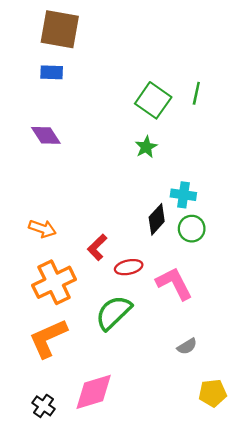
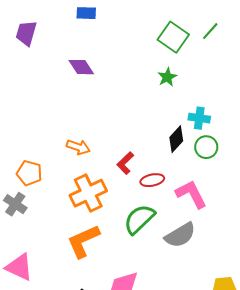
green line: (196, 93) -> (210, 31), turned 30
gray semicircle: (187, 346) -> (180, 235), moved, size x1.8

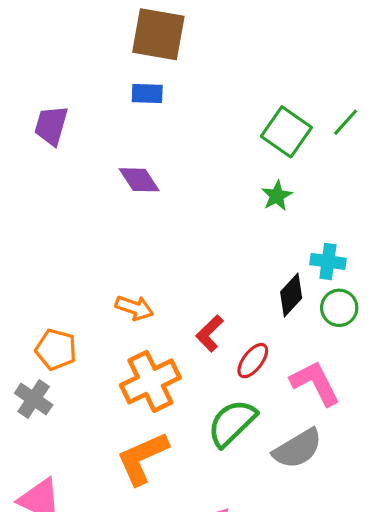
red ellipse: (152, 180) -> (253, 361), turned -40

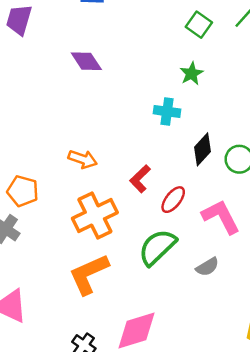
green square: (286, 132) -> (199, 25), size x0.7
cyan cross: (328, 261) -> (167, 111), moved
gray semicircle: (298, 449) -> (207, 267), size x0.6

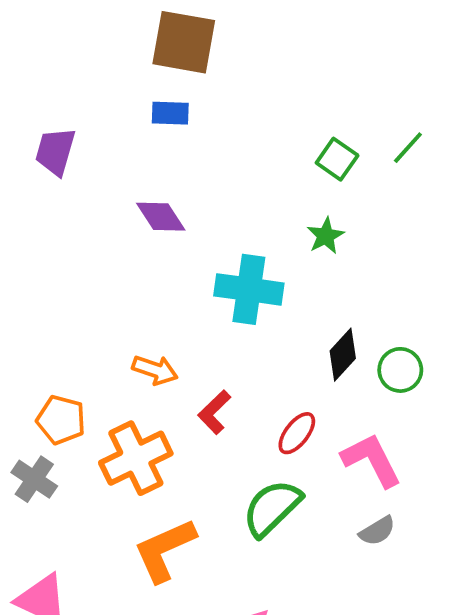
cyan cross: (167, 111) -> (249, 289), moved, size x1.6
red L-shape: (140, 179) -> (214, 412), moved
orange cross: (95, 215) -> (136, 458), moved
gray semicircle: (207, 267) -> (377, 531), moved

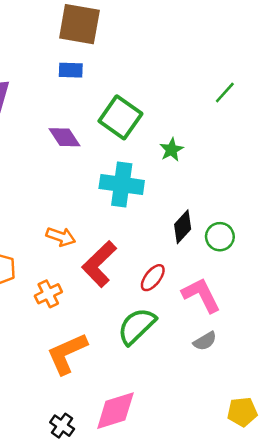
green square: (337, 159) -> (120, 117), moved, size x1.6
red L-shape: (214, 412) -> (99, 264), size x1.6
orange cross: (136, 458) -> (48, 294), size x0.6

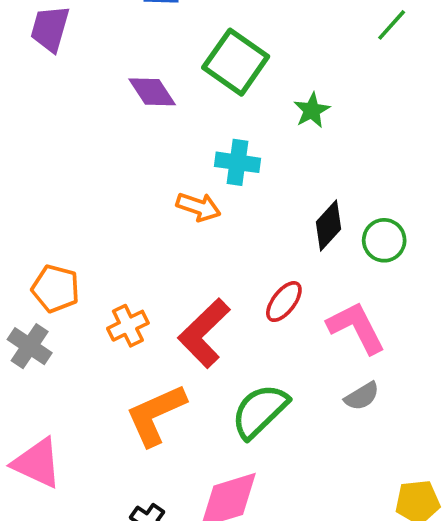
cyan cross: (122, 184) -> (238, 162), size x0.7
orange arrow: (61, 237) -> (199, 207), moved
red L-shape: (99, 264) -> (204, 333), moved
green semicircle: (137, 326) -> (260, 411), moved

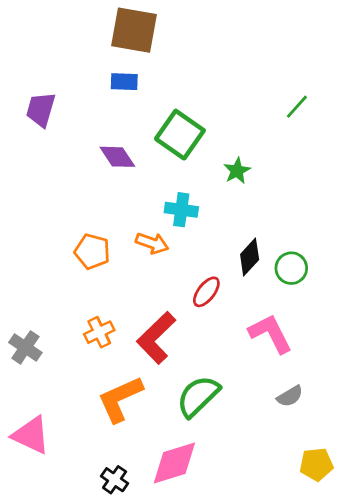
orange pentagon: (56, 289) -> (92, 251), moved
red ellipse: (284, 302) -> (206, 292), moved
gray semicircle: (362, 396) -> (290, 396), moved

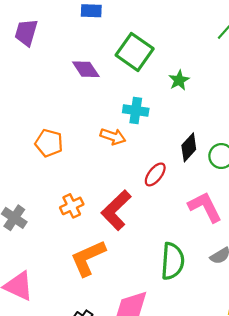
orange pentagon: (92, 251) -> (49, 143), moved
green semicircle: (198, 396) -> (173, 261), moved, turned 138

